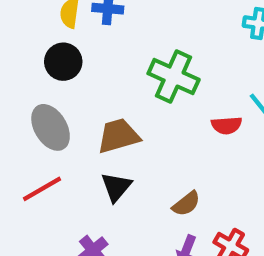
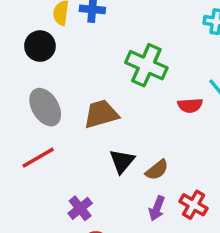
black circle: (63, 62) -> (40, 46), moved
black triangle: (116, 187) -> (122, 161), moved

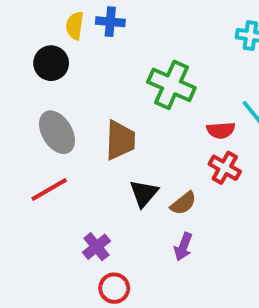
brown trapezoid: (101, 114) -> (120, 140), turned 108
red cross: (194, 205) -> (225, 168), moved

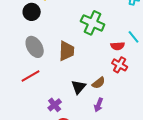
black triangle: (144, 193) -> (79, 87), moved

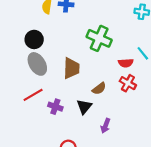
black circle: (32, 12) -> (34, 39), moved
brown semicircle: (99, 83) -> (99, 88), moved
purple cross: (55, 105) -> (55, 107), moved, turned -32

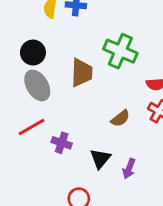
brown trapezoid: (71, 68) -> (82, 73), moved
black triangle: (84, 107) -> (100, 159), moved

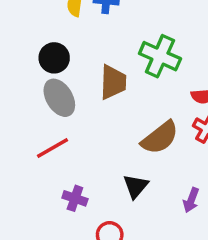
brown semicircle: (120, 118) -> (160, 138), size x1.6
purple cross: (62, 143) -> (75, 198), moved
purple arrow: (129, 169) -> (191, 200), moved

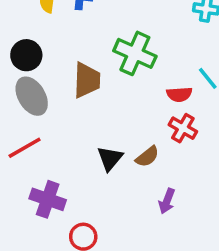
brown semicircle: (160, 138) -> (147, 157), moved, size x0.6
black triangle: (136, 186) -> (110, 158), moved
purple cross: (75, 198) -> (48, 199), size x1.4

